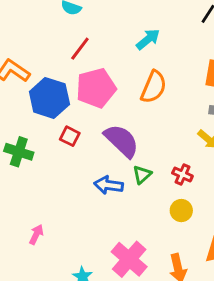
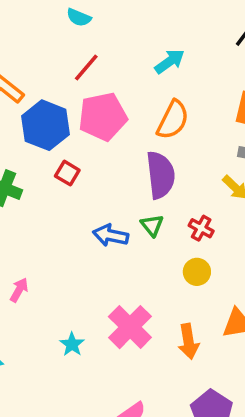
purple semicircle: (122, 141) -> (160, 175), moved, turned 36
green triangle: (142, 175) -> (152, 225), turned -30

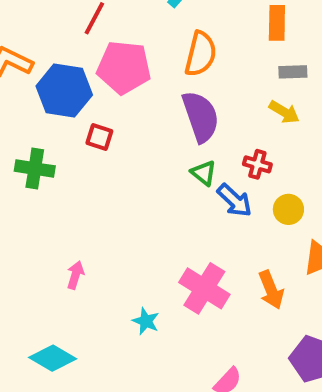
pink pentagon: (103, 117) -> (124, 67), turned 30
blue arrow: (111, 235) -> (235, 200), moved, turned -136
yellow circle: (197, 272) -> (288, 209), moved

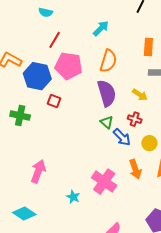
yellow arrow: (284, 112) -> (140, 95), moved
pink arrow: (75, 275) -> (38, 171), size x1.6
orange arrow: (271, 290) -> (135, 169), moved

